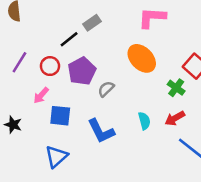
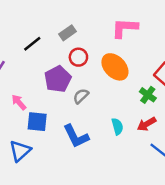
black line: (69, 39) -> (32, 44), moved
red circle: (50, 66) -> (78, 57), moved
pink arrow: (41, 95) -> (19, 102), turned 98
blue triangle: (56, 157) -> (20, 151), moved

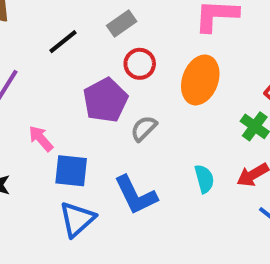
orange ellipse: (115, 67) -> (200, 80), turned 64
blue triangle: (20, 151) -> (77, 219), moved

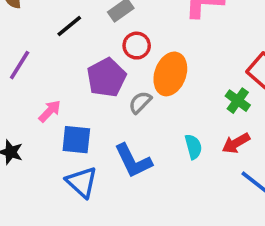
orange ellipse: (200, 80) -> (170, 74), moved
pink arrow: (41, 138) -> (50, 111), turned 85
blue triangle: (77, 219) -> (82, 182), turned -36

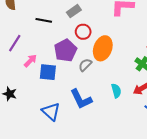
black line: (69, 26) -> (44, 20), turned 49
pink arrow: (50, 111) -> (30, 61), moved
blue square: (76, 140) -> (48, 72), moved

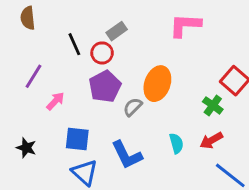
black line: (44, 20) -> (74, 44), turned 56
red circle: (83, 32) -> (102, 53), moved
blue square: (48, 72) -> (77, 139), moved

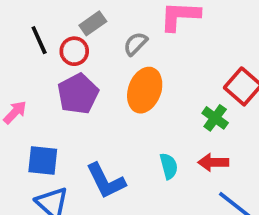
gray semicircle: (133, 107) -> (135, 44), moved
red arrow: (211, 140) -> (213, 162), turned 30

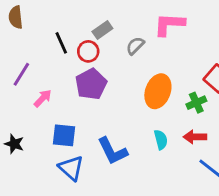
orange ellipse: (145, 90) -> (158, 91), moved
green cross: (215, 118) -> (196, 103), turned 30

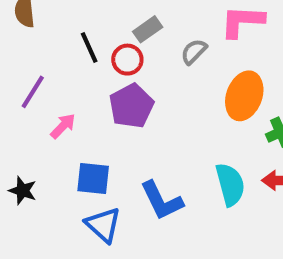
orange ellipse: (158, 91) -> (244, 96), moved
cyan semicircle: (161, 140) -> (230, 185), size x1.5

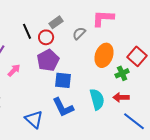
blue square: (93, 178) -> (63, 80), moved

